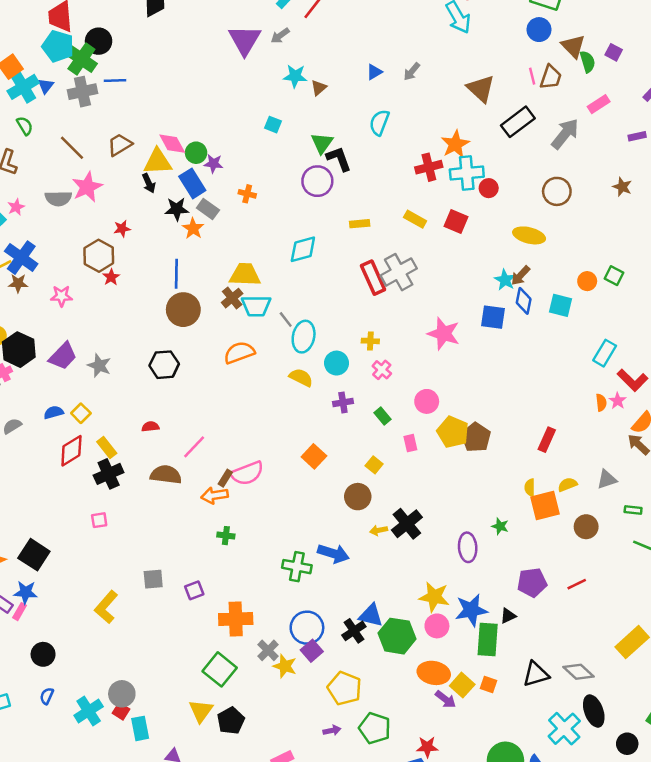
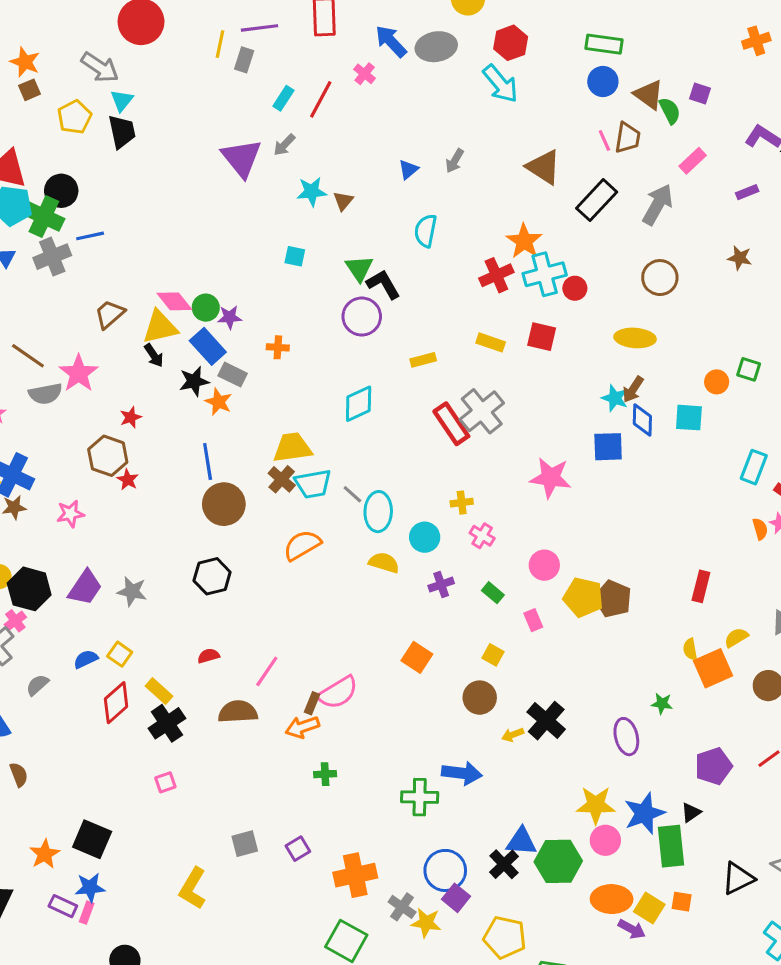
brown line: (72, 148) -> (28, 356), moved

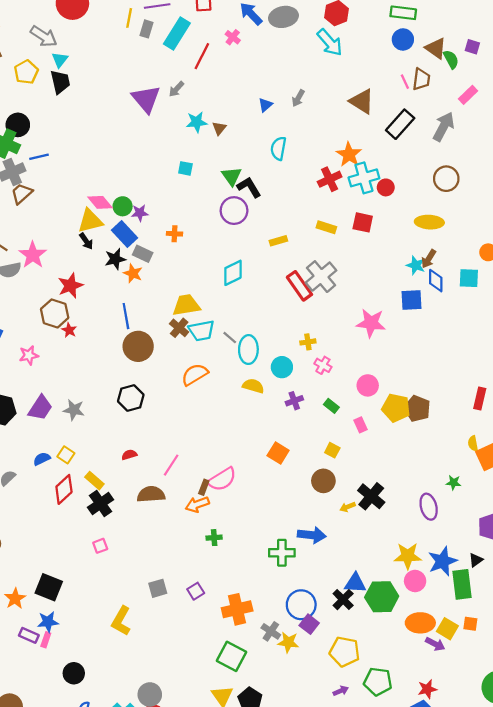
cyan rectangle: (283, 98) -> (177, 33), moved, size x1.8
brown trapezoid: (110, 314) -> (22, 194), moved
red star: (131, 417) -> (70, 286), size x1.6

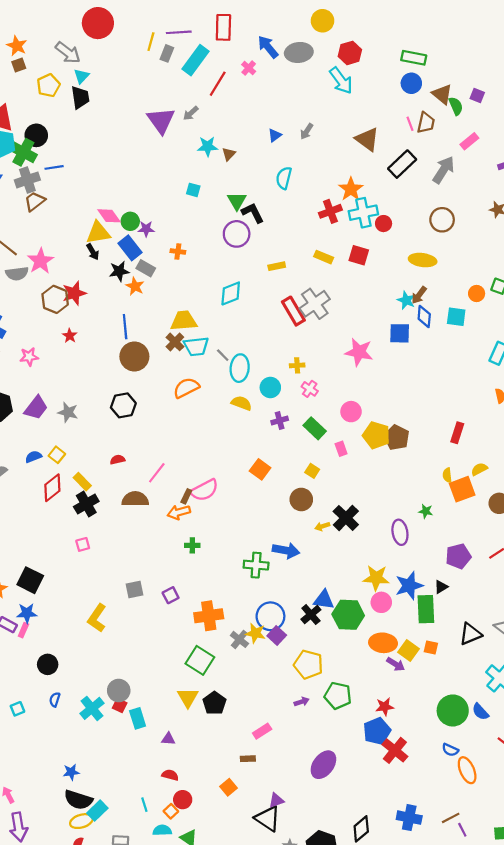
brown hexagon: (55, 313) -> (55, 299), moved
green rectangle: (331, 406) -> (315, 428), size x1.5
yellow star: (288, 642) -> (255, 633), moved

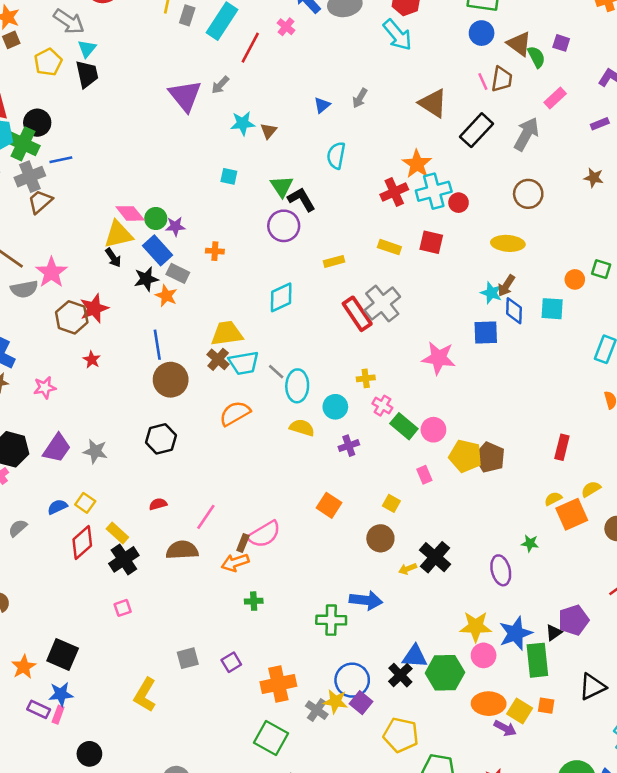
green rectangle: (315, 428) -> (404, 426), moved
yellow semicircle: (447, 475) -> (553, 499), turned 72
purple pentagon: (458, 556) -> (574, 620), moved

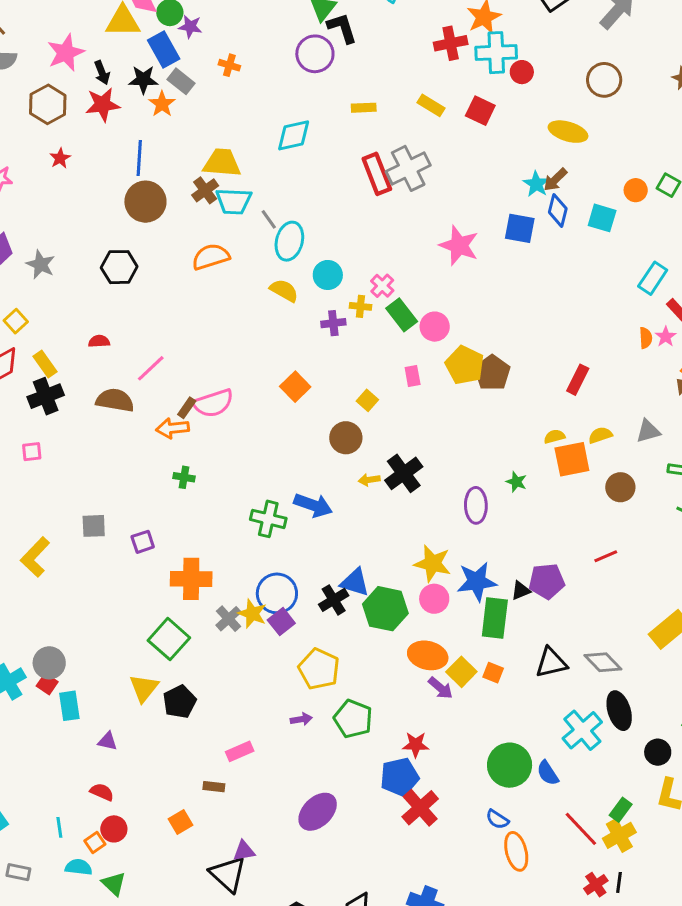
black arrow: (113, 258) -> (102, 73), moved
pink star: (51, 272) -> (66, 53), moved
red star: (94, 308) -> (103, 105), moved
yellow cross: (366, 378) -> (360, 306), moved

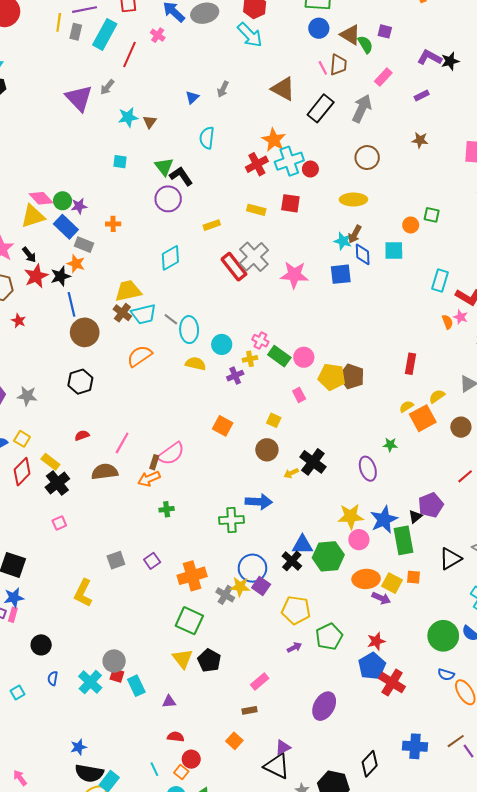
black star: (143, 80) -> (61, 276), moved
pink star: (459, 245) -> (294, 275), moved
green pentagon: (353, 719) -> (329, 637), turned -30

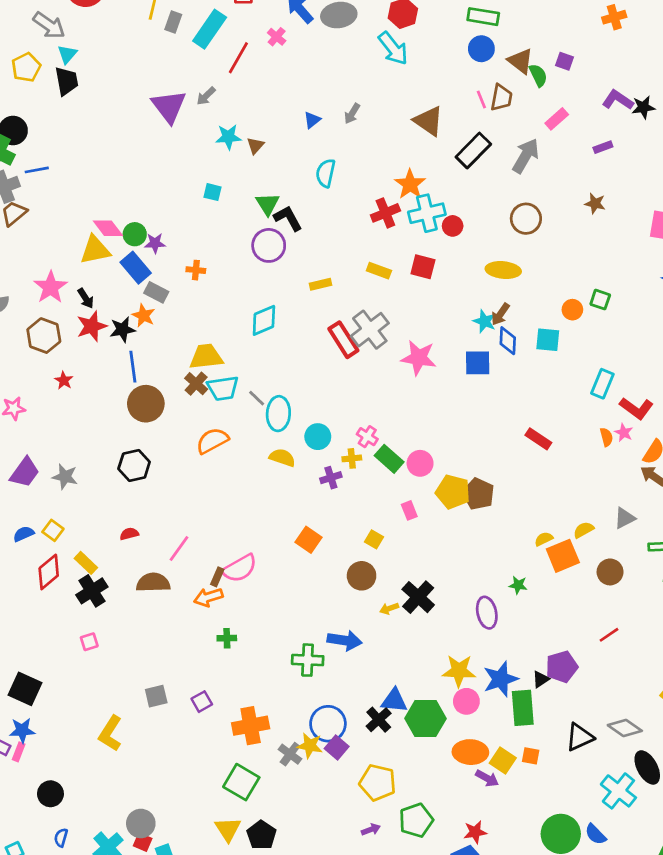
red rectangle: (410, 364) -> (538, 439), moved, turned -72

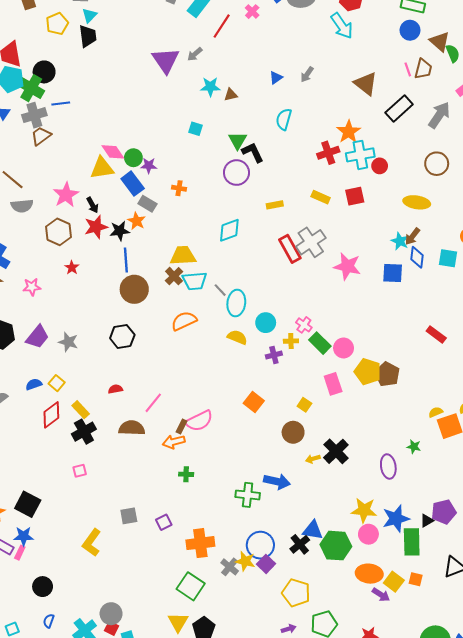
brown triangle: (255, 146) -> (231, 95), turned 32
red square: (423, 267) -> (355, 196), turned -30
pink rectangle: (409, 510) -> (333, 384), size x1.5

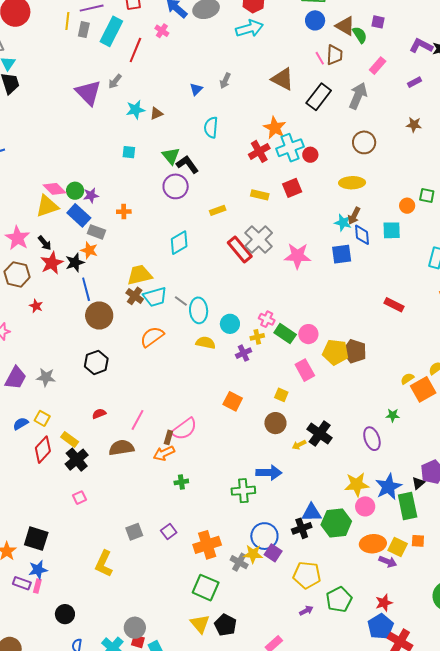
cyan arrow: (342, 26) -> (250, 28), turned -60
black cross: (300, 544) -> (302, 528), turned 30

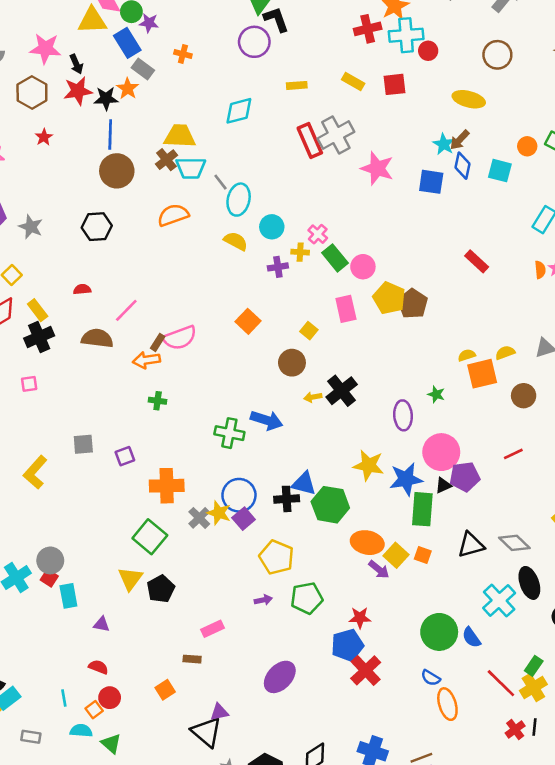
pink star: (18, 238) -> (45, 49), turned 30
pink circle: (365, 506) -> (441, 452), moved, size x1.5

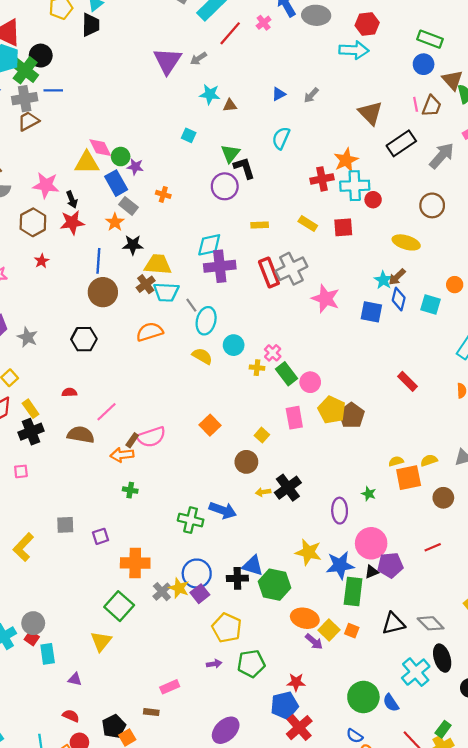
black star: (106, 98) -> (133, 245), moved
purple cross: (278, 267) -> (220, 266), moved, size x1.8
black pentagon: (161, 589) -> (114, 726), moved

